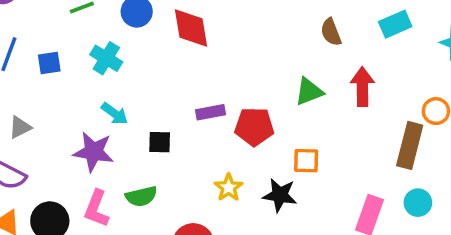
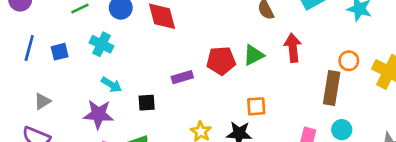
red pentagon: (254, 127) -> (221, 61), moved

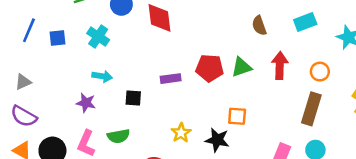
orange circle: (349, 61) -> (320, 72), moved
cyan arrow: (111, 85) -> (102, 76), turned -30
gray triangle: (42, 101) -> (23, 82), moved
purple star: (98, 114) -> (86, 103), size x0.7

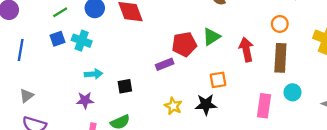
blue square: (57, 38) -> (57, 39), moved
red arrow: (280, 65) -> (246, 49), moved
purple rectangle: (171, 79) -> (165, 64), moved

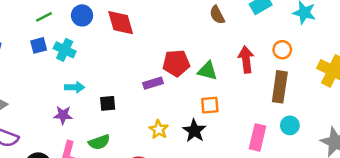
green triangle: (211, 37) -> (207, 71), moved, turned 42
red arrow: (246, 49) -> (246, 60), moved
black star: (206, 104) -> (194, 131), turned 30

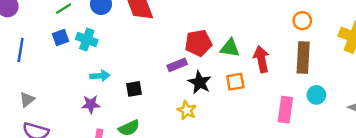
red arrow: (246, 60) -> (261, 59), moved
black star: (194, 131) -> (200, 82), moved

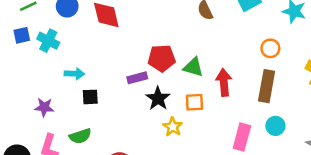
cyan arrow: (100, 76) -> (74, 74), moved
yellow star: (187, 110) -> (173, 127), moved

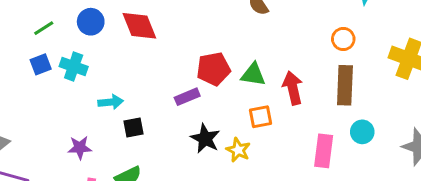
black star: (158, 98) -> (205, 139), moved

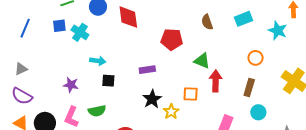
red pentagon: (213, 69) -> (172, 39), moved
green triangle: (253, 75) -> (202, 61), moved
brown rectangle: (345, 85) -> (249, 87), size x0.7
cyan circle: (362, 132) -> (258, 112), moved

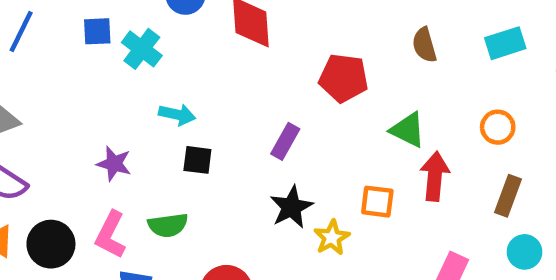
orange circle: (256, 58) -> (498, 127), moved
purple rectangle: (147, 70) -> (285, 141), turned -56

